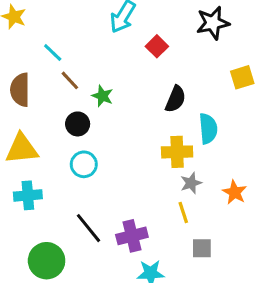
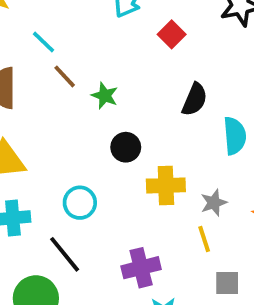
black circle: (78, 124) -> (126, 147), moved
yellow cross: (177, 152) -> (166, 185), moved
cyan circle: (84, 164) -> (80, 203), moved
black line: (88, 228) -> (65, 254), moved

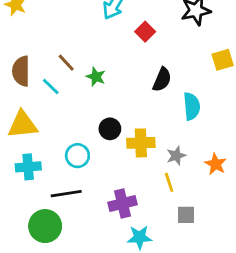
cyan line: (44, 42) -> (51, 87), moved
black circle: (126, 147) -> (110, 129), moved
black line: (65, 254) -> (66, 194), turned -60

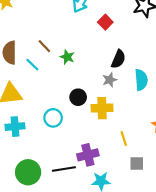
gray star: (176, 156) -> (110, 80), moved
black line: (66, 194) -> (64, 169), moved

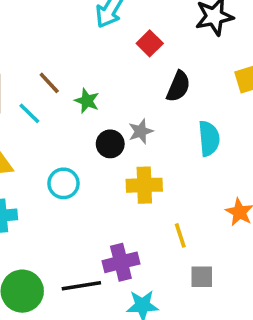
black semicircle: (118, 59) -> (178, 86), moved
gray star: (110, 80) -> (141, 131), moved
black circle: (78, 97) -> (110, 144), moved
cyan circle: (53, 118) -> (64, 183), moved

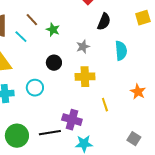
black circle: (110, 144) -> (54, 63), moved
cyan circle: (64, 183) -> (35, 88), moved
purple cross: (121, 262) -> (72, 120), turned 30
gray square: (202, 277) -> (134, 139), moved, turned 32

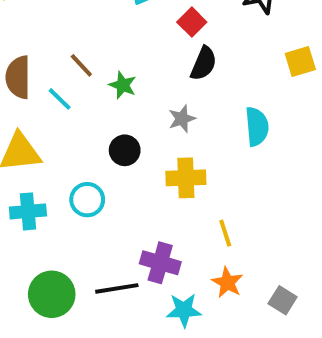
black semicircle: (104, 22) -> (204, 63), moved
orange star: (138, 92) -> (227, 282), moved

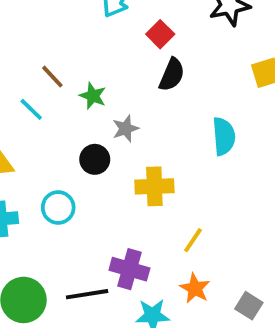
gray star: (182, 119) -> (126, 129), moved
yellow line: (225, 233) -> (193, 240), turned 52

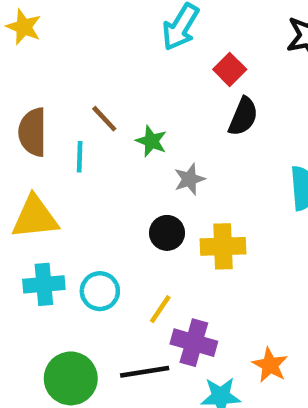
cyan line: (31, 109) -> (80, 157), turned 48
black circle: (95, 159) -> (167, 233), moved
cyan circle: (58, 208) -> (100, 291), moved
yellow line: (193, 240) -> (160, 309), moved

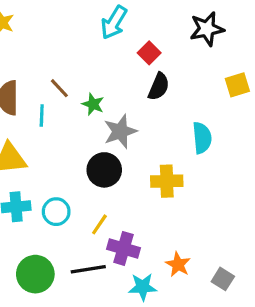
gray star: (189, 179) -> (120, 131), size x1.5
black circle: (167, 233) -> (104, 170), size x1.4
yellow cross: (223, 246) -> (167, 181), moved

